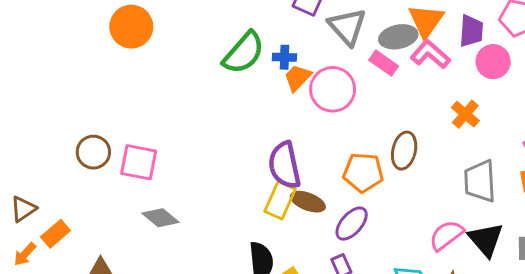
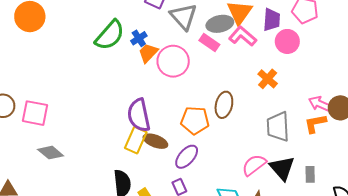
blue cross: (284, 57) -> (139, 38), turned -35

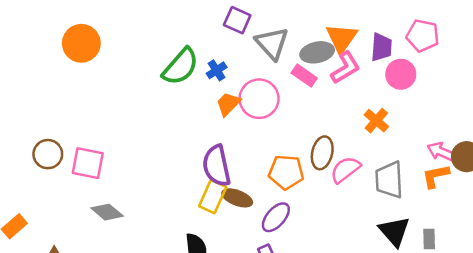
pink L-shape: (243, 36) -> (345, 68), turned 108
orange trapezoid: (148, 53) -> (228, 104), moved
pink semicircle: (254, 165) -> (345, 170), moved

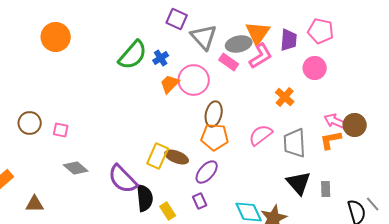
pink circle: (401, 74) -> (315, 68), moved
brown ellipse: (322, 153) -> (214, 114), moved
pink square: (88, 163) -> (61, 130), size x0.6
purple semicircle: (217, 166) -> (123, 179), moved, turned -32

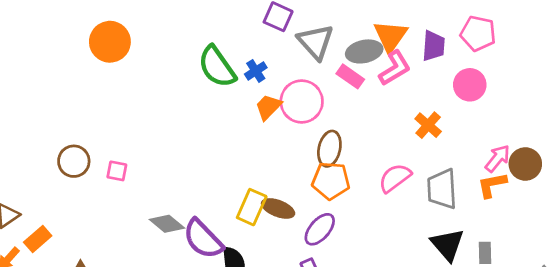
green semicircle: (133, 55) -> (217, 67), turned 104
pink arrow: (335, 121) -> (498, 158), turned 105
gray diamond: (76, 168) -> (167, 224), moved

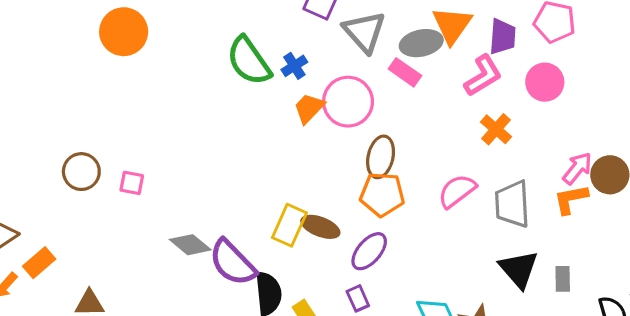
pink L-shape: (395, 68) -> (483, 76), moved

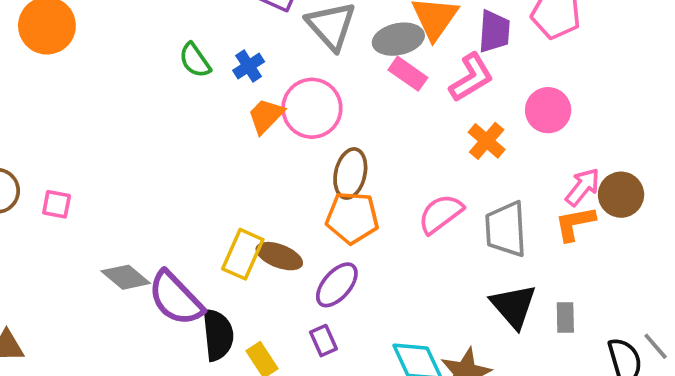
green semicircle: (249, 61) -> (195, 60), size x0.6
pink rectangle: (405, 72) -> (408, 74), moved
pink circle: (545, 82) -> (548, 110), moved

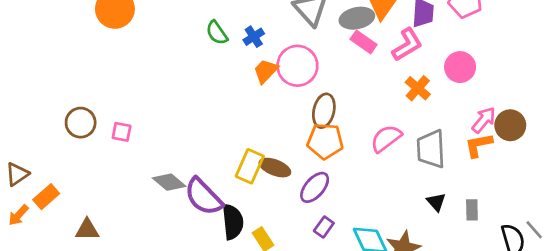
black triangle: (514, 306) -> (436, 202), size x0.6
purple rectangle: (323, 341) -> (324, 227), moved, turned 60

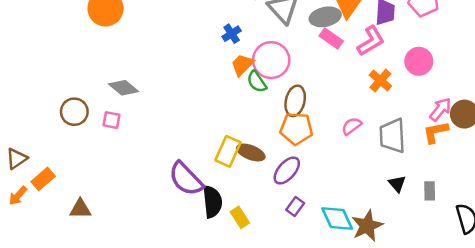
green semicircle: (217, 33) -> (257, 82), moved
pink semicircle: (386, 138) -> (352, 126), size x0.7
gray diamond: (169, 182) -> (124, 88), moved

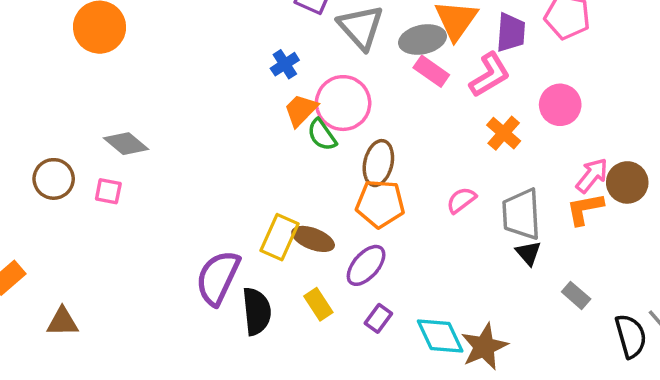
purple semicircle: (186, 179) -> (218, 278), turned 69
black triangle: (397, 184) -> (528, 253), moved
gray rectangle: (430, 191) -> (576, 295), turned -48
yellow rectangle: (240, 217) -> (318, 304), moved

